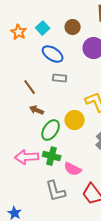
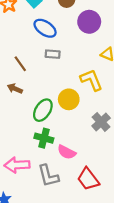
brown arrow: (37, 110) -> (15, 89), moved
pink arrow: (27, 157) -> (17, 165), moved

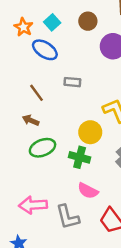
blue ellipse: (45, 28) -> (45, 50), moved
green ellipse: (43, 110) -> (42, 148), moved, turned 35
green cross: (44, 138) -> (80, 157), moved

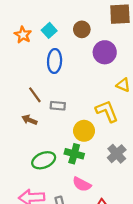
blue ellipse: (45, 50) -> (55, 61), moved, turned 60
gray rectangle: (72, 82) -> (58, 106), moved
green ellipse: (42, 148) -> (44, 160), moved

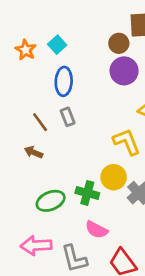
brown circle: (82, 29) -> (119, 43), moved
gray rectangle: (58, 106) -> (68, 117), moved, turned 64
yellow circle: (84, 131) -> (114, 177), moved

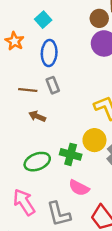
orange star: (26, 50) -> (15, 41), moved
brown line: (40, 122) -> (28, 90), turned -48
brown arrow: (33, 152) -> (37, 116), moved
pink arrow: (36, 245) -> (24, 202), turned 60

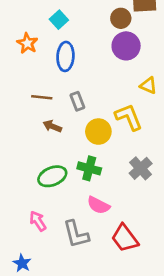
gray rectangle: (53, 85) -> (77, 101), moved
yellow circle: (94, 140) -> (98, 132), moved
pink arrow: (24, 202) -> (38, 221), size x0.7

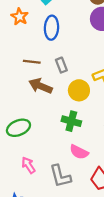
brown arrow: (52, 126) -> (40, 86), size x1.5
green ellipse: (52, 176) -> (18, 128), moved

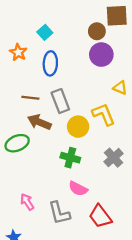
gray rectangle: (61, 65) -> (60, 101), size x1.5
green ellipse: (18, 128) -> (17, 143), moved

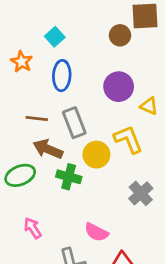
purple circle: (101, 55) -> (119, 87), moved
green cross: (70, 158) -> (69, 177), moved
pink arrow: (27, 202) -> (33, 228), moved

